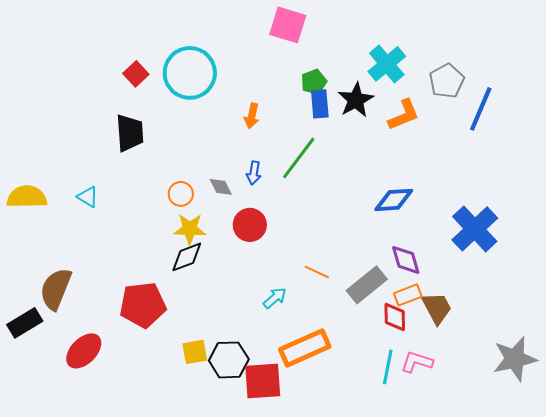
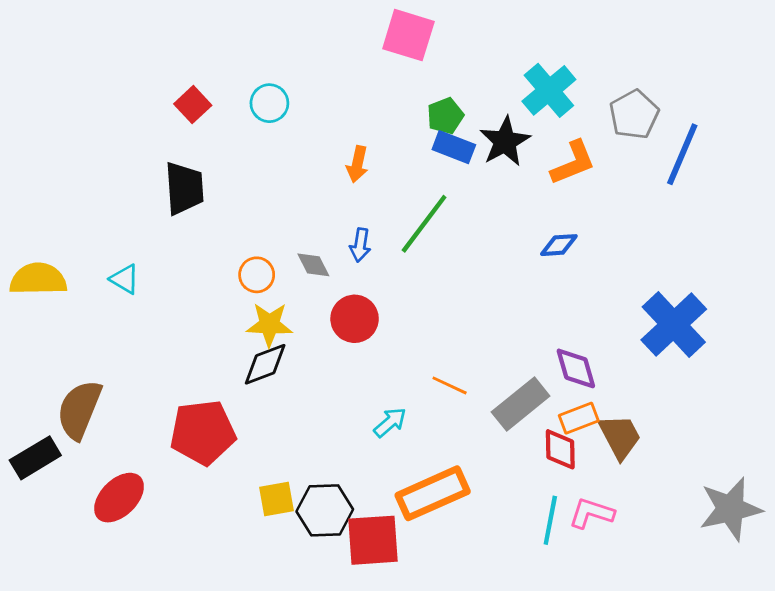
cyan circle: (190, 73) -> (269, 103), size x0.5
blue rectangle: (320, 104) -> (454, 147), turned -64
blue diamond: (394, 200) -> (559, 245), moved, size x0.7

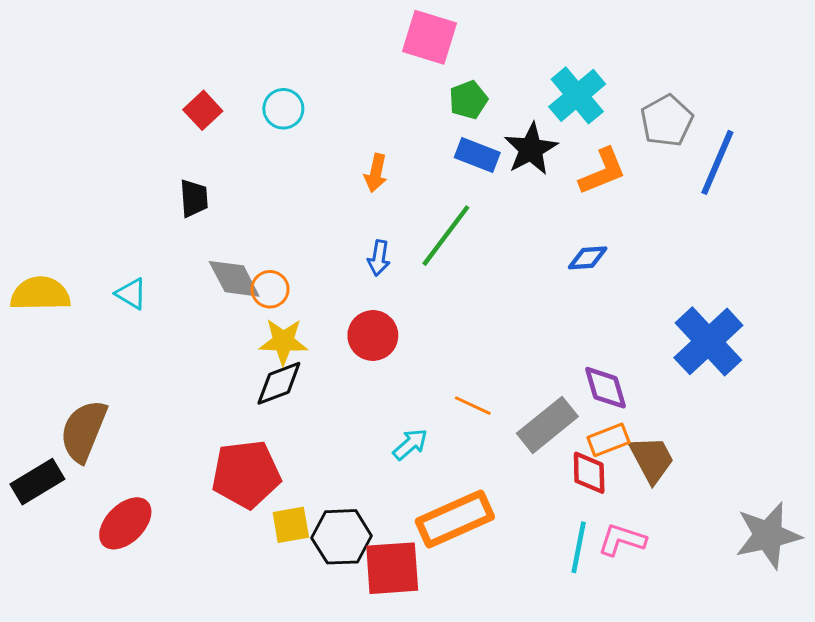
green pentagon: (445, 116) -> (468, 100), moved
black trapezoid: (184, 188) -> (194, 198), size x0.7
gray diamond: (313, 265) -> (234, 279), moved, size x1.5
red pentagon: (203, 432) -> (246, 474), moved

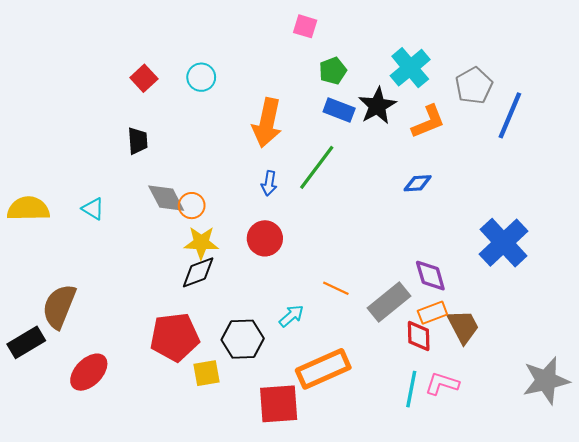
pink square: (430, 37) -> (305, 26), size x0.6
orange arrow: (376, 173) -> (267, 123), size x1.8
black hexagon: (342, 537) -> (243, 339), moved

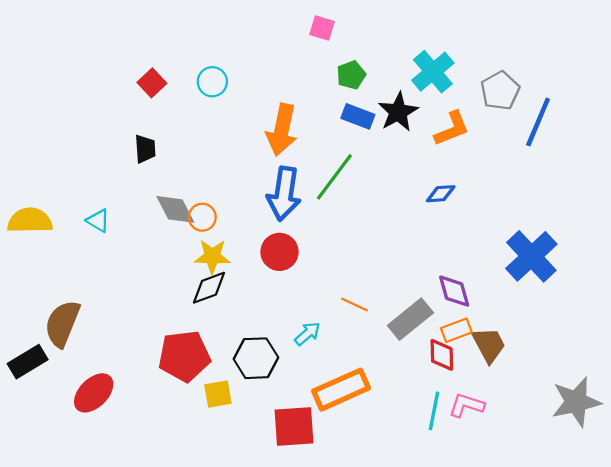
blue arrow: (269, 183) -> (284, 194), size x2.0

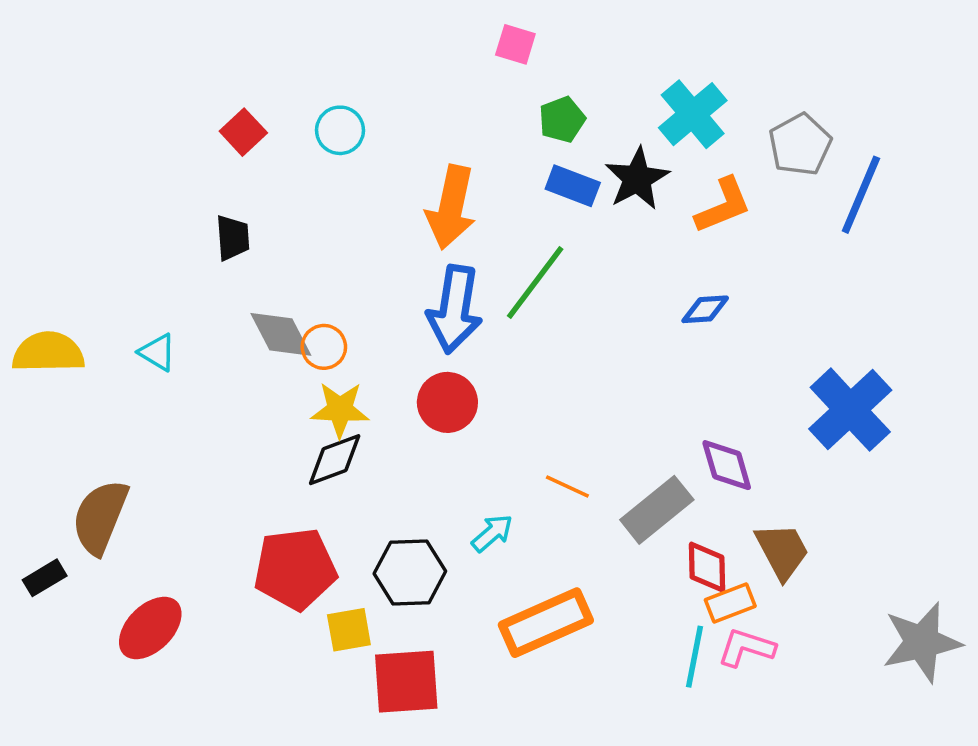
orange rectangle: (456, 330) -> (730, 603), moved
black rectangle: (28, 362) -> (45, 578), size x0.7
red square: (294, 427) -> (406, 682), moved

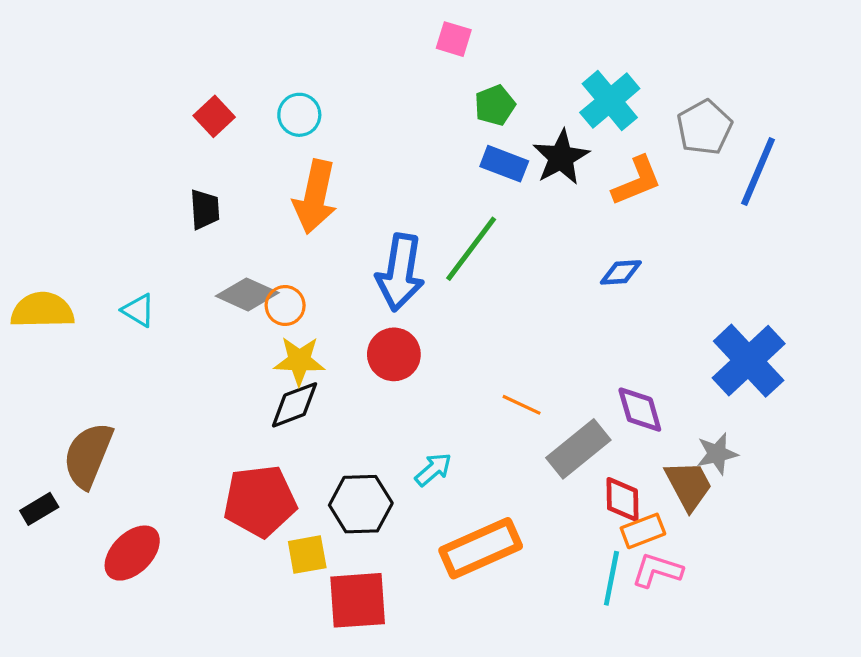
orange arrow: (451, 207) -> (315, 197), moved
gray diamond: (281, 334) -> (247, 294), turned -38
orange line: (567, 487) -> (522, 405), moved
gray star: (922, 642) -> (717, 454), moved, size x0.6

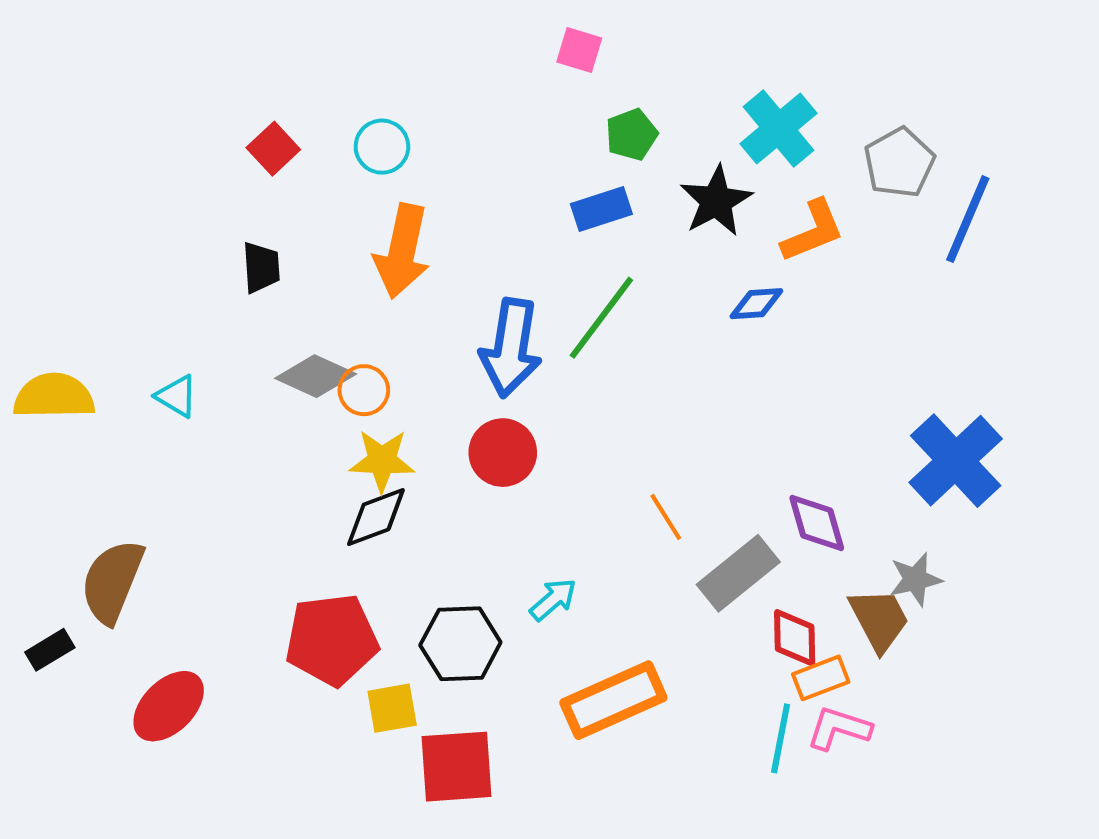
blue rectangle: (504, 164) -> (601, 209), moved, turned -39
blue diamond: (621, 272) -> (756, 304), moved
orange line: (522, 405) -> (666, 517), turned 33

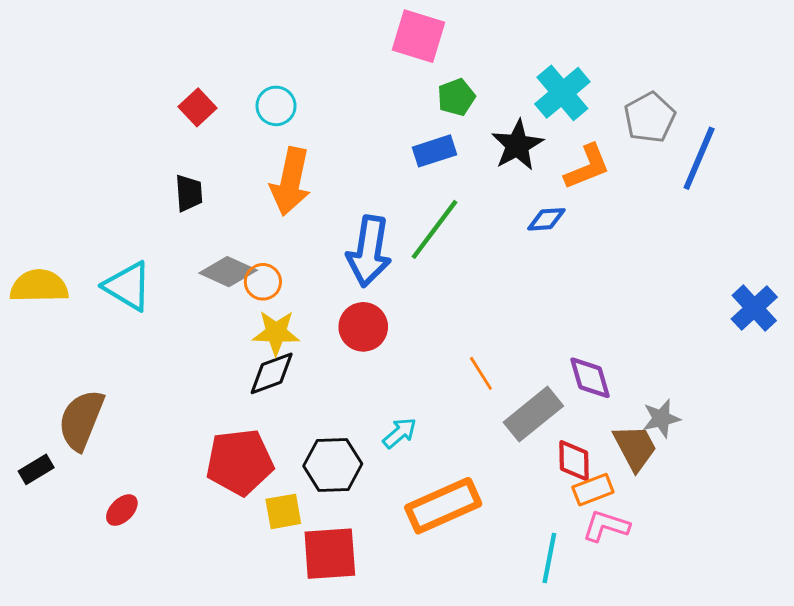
pink square: (579, 50) -> (418, 36), size x1.6
cyan triangle: (177, 396) -> (128, 286), size x1.6
blue cross: (956, 461) -> (754, 308), moved, size x0.7
red ellipse: (169, 706) -> (122, 510), size x0.6
cyan line: (781, 738) -> (549, 558), moved

